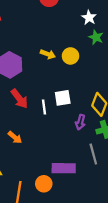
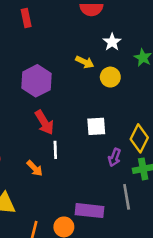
white star: (89, 18) -> (112, 42), moved
yellow arrow: (48, 54) -> (85, 62), moved
white line: (44, 107) -> (55, 150), moved

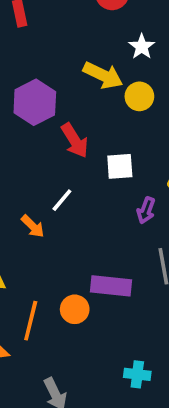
yellow arrow: (85, 62) -> (103, 75), size x1.5
red arrow: (44, 122) -> (75, 140), moved
white line: (55, 150) -> (62, 200), turned 42

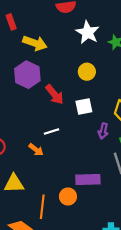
white star: (142, 47) -> (88, 32), size x1.5
yellow arrow: (103, 75) -> (35, 43), moved
yellow circle: (139, 96) -> (87, 72), moved
white line: (62, 200) -> (52, 132), turned 40

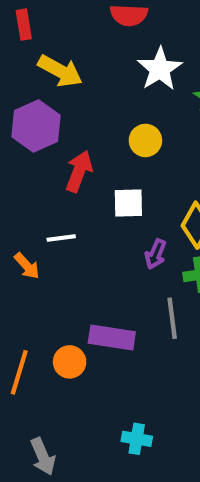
red arrow: (55, 94) -> (79, 171), turned -130

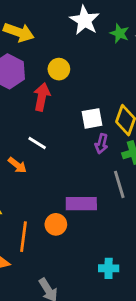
yellow circle: (145, 140) -> (59, 69), moved
white square: (128, 203) -> (92, 118), moved
white line: (61, 238) -> (37, 143), turned 48

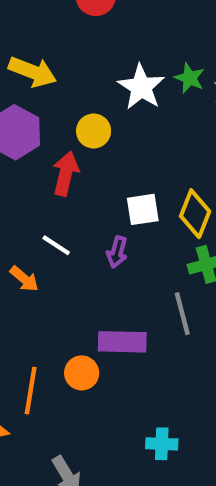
white star: (85, 20) -> (141, 87), moved
purple arrow: (101, 144) -> (117, 252), moved

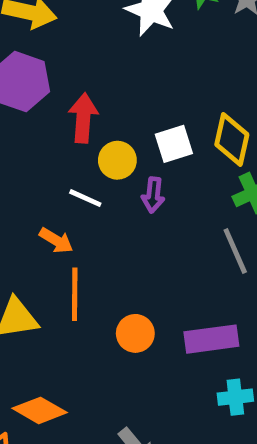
yellow circle: (94, 131) -> (117, 160), moved
purple rectangle: (122, 342) -> (211, 339), moved
orange line: (31, 391) -> (75, 294), moved

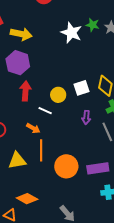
red arrow: (83, 118) -> (25, 91), moved
purple arrow: (153, 195) -> (86, 117), moved
orange circle: (135, 333) -> (66, 166), size x1.5

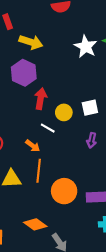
red arrow: (25, 91) -> (41, 99), moved
orange diamond: (27, 199) -> (35, 224), moved

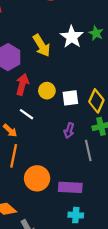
yellow arrow: (31, 42) -> (42, 45), moved, turned 35
yellow circle: (64, 112) -> (47, 91), moved

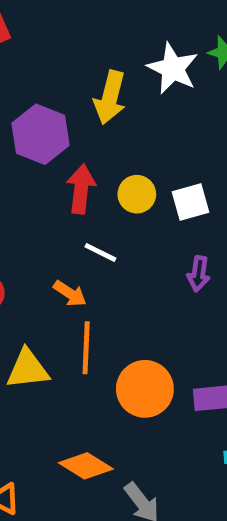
yellow arrow: (42, 45) -> (110, 97), turned 55

